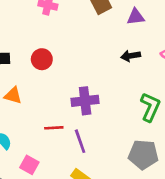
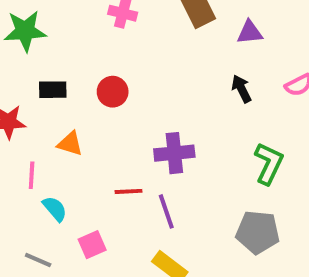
black arrow: (131, 56) -> (241, 89), turned 72
pink square: (29, 165) -> (92, 245), turned 36

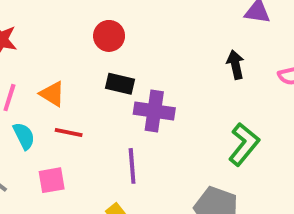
black rectangle: (53, 90) -> (120, 84), moved
orange triangle: (70, 144) -> (52, 94), moved
red line: (128, 191) -> (69, 132), moved

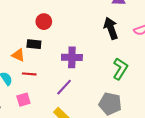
black arrow: (235, 65) -> (111, 28), size x1.5
black rectangle: (120, 84) -> (34, 44), moved
purple line: (132, 166) -> (64, 87), turned 54

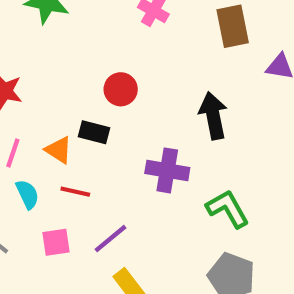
black arrow: (111, 28) -> (213, 116), moved
green L-shape: (120, 69) -> (228, 209), moved, turned -70
purple line: (64, 87) -> (110, 239), moved

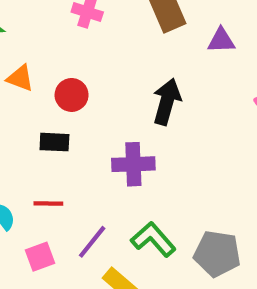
black arrow: (213, 116) -> (167, 102), turned 39
orange triangle: (59, 150) -> (20, 78), moved
green L-shape: (228, 209) -> (153, 239), moved

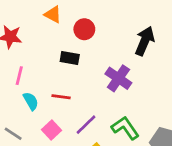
purple cross: (133, 164) -> (118, 78), turned 30
pink square: (40, 257) -> (52, 130), turned -30

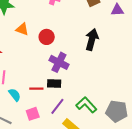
black rectangle: (70, 58) -> (54, 84), moved
purple cross: (118, 78) -> (59, 62), moved
pink square: (52, 130) -> (33, 114), turned 32

